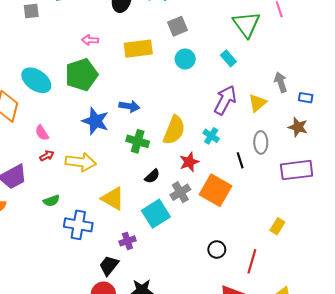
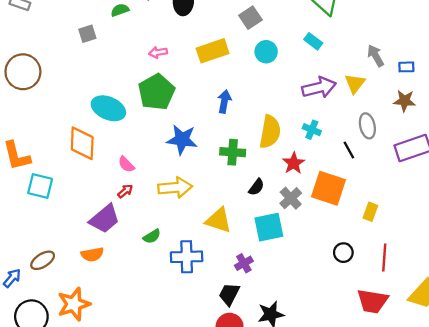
purple arrow: (225, 100) -> (319, 88), turned 60
blue arrow: (129, 106) -> (224, 101), moved, turned -78
red arrow: (47, 156) -> (125, 191), moved
cyan square: (156, 214) -> (269, 227), turned 32
yellow rectangle: (277, 226) -> (370, 212), moved

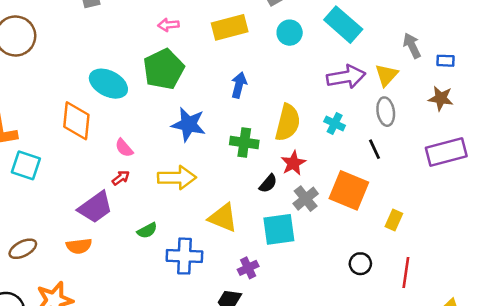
cyan rectangle: (313, 41) -> (343, 25), size x1.8
gray ellipse: (367, 126) -> (386, 112), moved
red star: (294, 163) -> (293, 163), moved

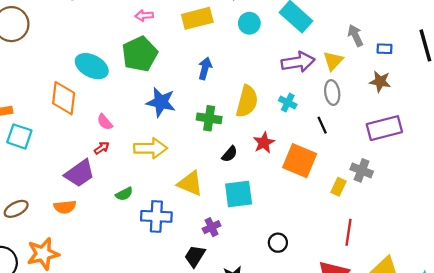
red star: (293, 163) -> (264, 143), moved
gray cross: (306, 199) -> (362, 170), moved, turned -30
black circle: (360, 264) -> (278, 243), moved

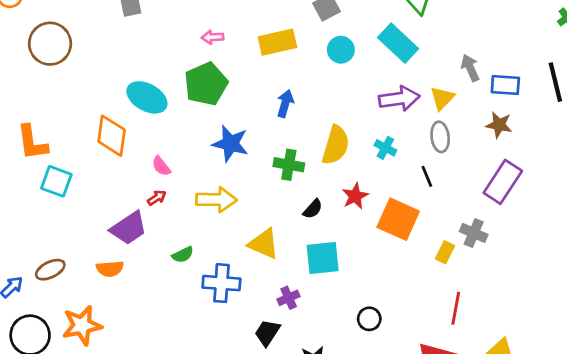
blue rectangle: (384, 49) -> (505, 85), size x1.5
purple rectangle: (384, 128) -> (503, 182), turned -44

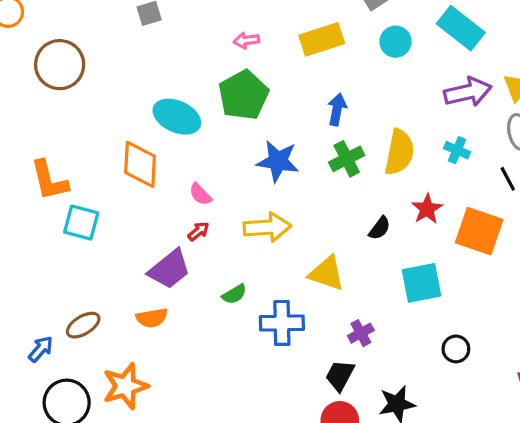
green cross: (289, 165) -> (347, 159), moved, turned -32
cyan square: (323, 258) -> (422, 283), moved

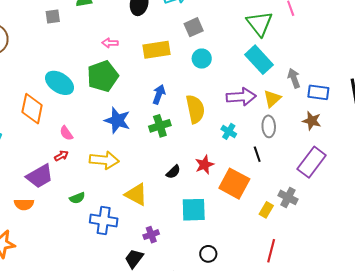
cyan rectangle: (461, 28) -> (259, 60), moved
yellow semicircle: (399, 152) -> (195, 109), moved, turned -32

